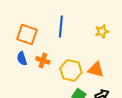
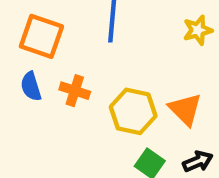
orange triangle: (96, 69) -> (185, 109), turned 30

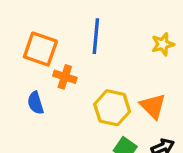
blue semicircle: (31, 86) -> (35, 103), moved
orange cross: (75, 91) -> (65, 77), moved

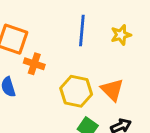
blue line: (96, 36) -> (82, 31), moved

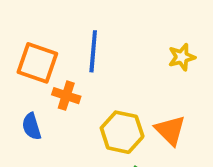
blue line: (82, 31) -> (93, 51), moved

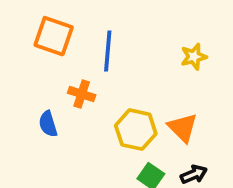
orange square: (37, 63) -> (54, 36), moved

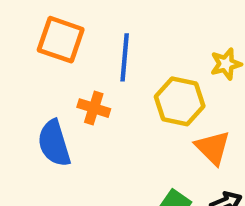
blue semicircle: (48, 124) -> (54, 143), size x1.5
yellow hexagon: (136, 130) -> (180, 101), moved

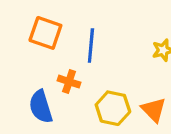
yellow hexagon: (180, 101) -> (113, 108), moved

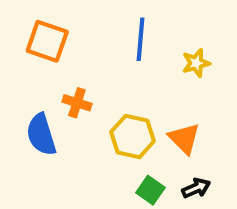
blue line: (91, 45) -> (141, 39), moved

